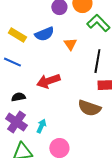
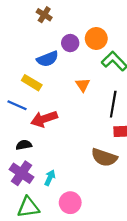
blue semicircle: (44, 34) -> (48, 59), moved
yellow rectangle: (17, 35) -> (32, 83), moved
red arrow: (48, 81) -> (44, 119), moved

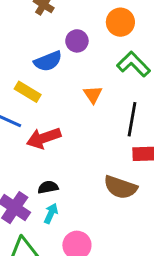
orange circle: (96, 38) -> (120, 22), moved
black semicircle: (24, 145) -> (48, 187), moved

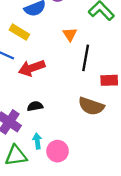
black line: (132, 119) -> (86, 58), moved
cyan arrow: (51, 213) -> (37, 141), moved, turned -32

